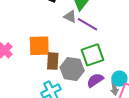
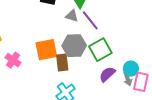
purple line: (87, 24) -> (90, 20), turned 30
gray hexagon: (72, 69) -> (74, 46), moved

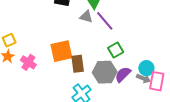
gray hexagon: (74, 46) -> (105, 72), moved
green square: (100, 50) -> (116, 50), size x0.7
gray arrow: (128, 79) -> (143, 78), turned -48

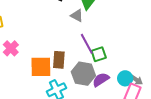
purple line: (105, 21) -> (87, 44), moved
orange square: (61, 51) -> (41, 67), moved
gray arrow: (143, 78) -> (136, 80), moved

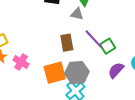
brown rectangle: (59, 60) -> (67, 43), moved
gray hexagon: (83, 74) -> (77, 73), moved

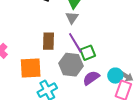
gray triangle: (77, 14) -> (72, 18), moved, turned 40
gray hexagon: (77, 73) -> (71, 65), moved

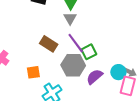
brown rectangle: (48, 41) -> (49, 44), turned -54
orange square: (31, 68) -> (33, 72), size x0.6

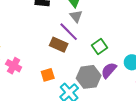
purple line: (76, 43) -> (69, 32), moved
gray hexagon: (73, 65) -> (89, 77), moved

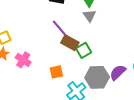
purple line: (69, 32) -> (61, 29), moved
green square: (100, 47) -> (84, 50), moved

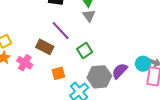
brown rectangle: (70, 43) -> (45, 47), moved

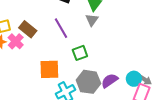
brown rectangle: (45, 47) -> (28, 29), moved
pink cross: (25, 63) -> (16, 41), moved
orange square: (58, 73) -> (49, 69), size x1.5

